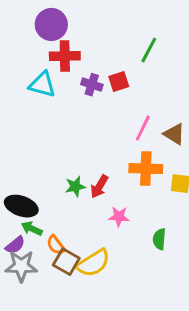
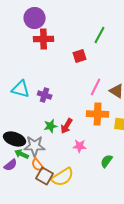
cyan triangle: (42, 85) -> (21, 89), moved
purple cross: (92, 85) -> (45, 95), moved
green semicircle: (159, 239) -> (107, 161), turned 32
gray star: (21, 266) -> (35, 146), moved

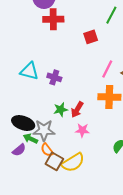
pink star: (80, 146) -> (82, 130), moved

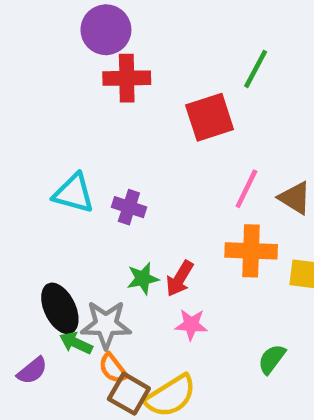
red square: (91, 37) -> (210, 117), size x1.5
black ellipse: (23, 123) -> (60, 308), turned 45
purple semicircle: (19, 150) -> (32, 371), moved

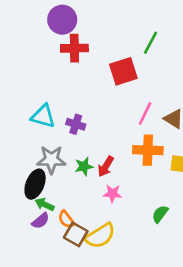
black ellipse: (60, 308) -> (35, 184), turned 48
gray star: (106, 325) -> (51, 160), moved
purple semicircle: (32, 371) -> (40, 221), moved

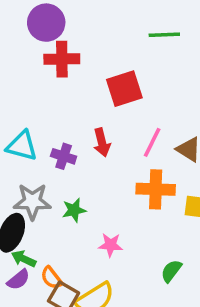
green line: (151, 43) -> (164, 35), moved, turned 60
red arrow: (106, 166) -> (102, 142), moved, turned -45

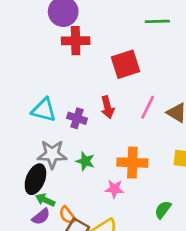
orange cross: (156, 189) -> (132, 163), moved
green star: (74, 210) -> (85, 161), turned 30

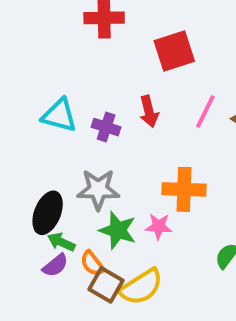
gray star: (52, 154) -> (98, 189), moved
green star: (85, 161) -> (118, 230), moved, size x1.4

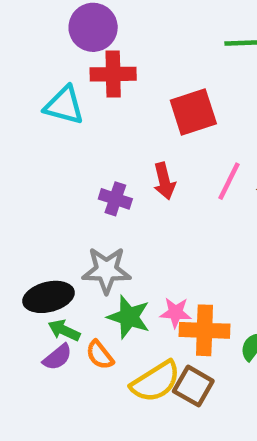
cyan triangle: (59, 115) -> (64, 105), moved
orange cross: (184, 189) -> (204, 330), moved
black ellipse: (48, 213) -> (49, 297), turned 54
brown square: (106, 285) -> (193, 386), moved

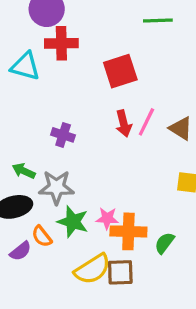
red arrow: (164, 181) -> (124, 123), moved
green arrow: (64, 330) -> (24, 171), moved
orange semicircle: (100, 355) -> (42, 236), moved
brown square: (193, 386) -> (120, 272), turned -32

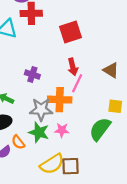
pink line: (146, 122) -> (77, 83), moved
gray star: (56, 187) -> (41, 109), moved
orange cross: (128, 231) -> (60, 100), moved
green semicircle: (164, 243) -> (100, 129), moved, size x1.6

